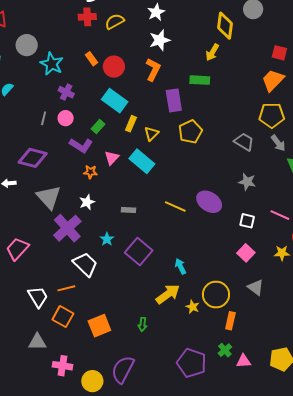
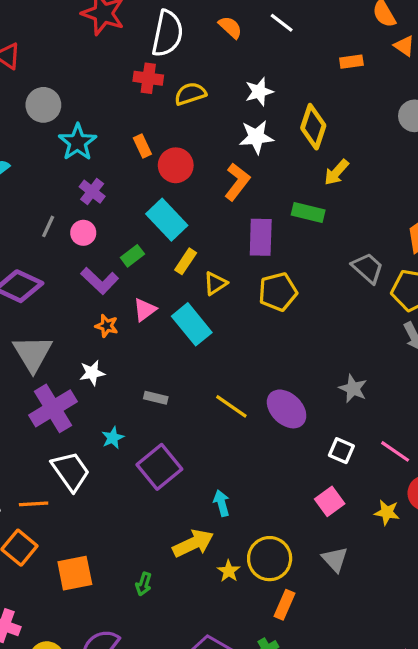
yellow diamond: (225, 26) -> (313, 127), moved
gray trapezoid: (244, 142) -> (368, 268), moved

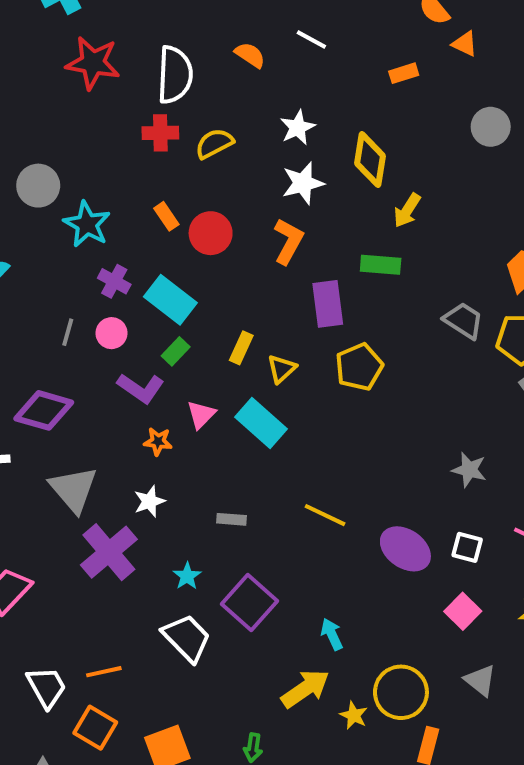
cyan rectangle: (167, 220) -> (170, 300), moved
purple ellipse: (287, 409) -> (405, 549), moved
white trapezoid: (71, 471) -> (187, 638), moved

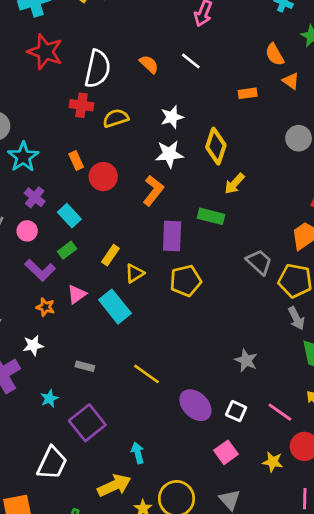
cyan rectangle: (170, 300) -> (69, 216), size x0.7
white trapezoid: (187, 638) -> (52, 463), moved, turned 60

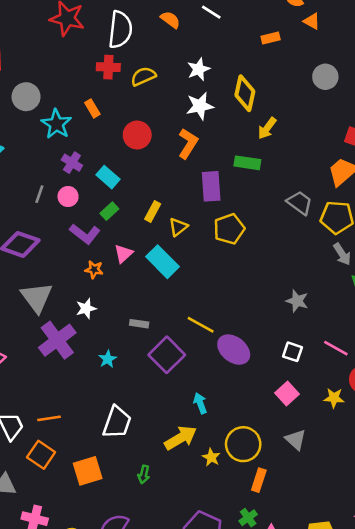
orange rectangle: (76, 161) -> (92, 108), moved
purple ellipse: (195, 405) -> (234, 350), moved
purple square: (87, 423) -> (167, 355), moved

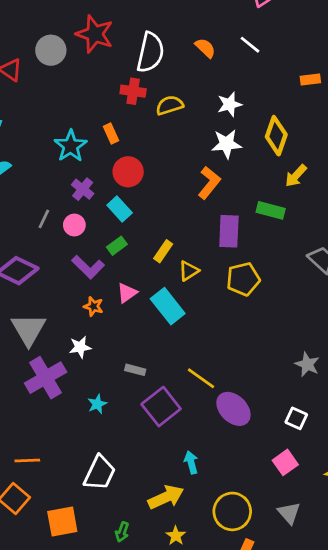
gray circle: (26, 97) -> (51, 50), moved
red circle: (137, 135) -> (128, 172), moved
yellow star: (211, 457) -> (176, 536), moved

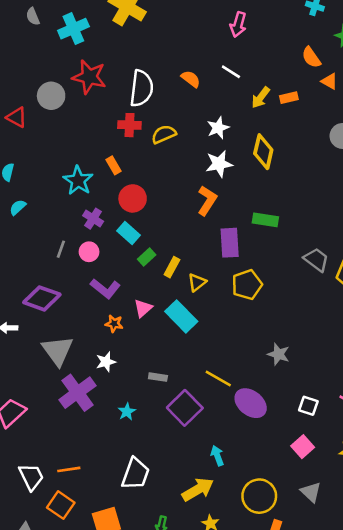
yellow arrow: (296, 176) -> (261, 98), moved
green rectangle: (117, 246) -> (147, 257), moved
gray star: (307, 364) -> (279, 354), moved

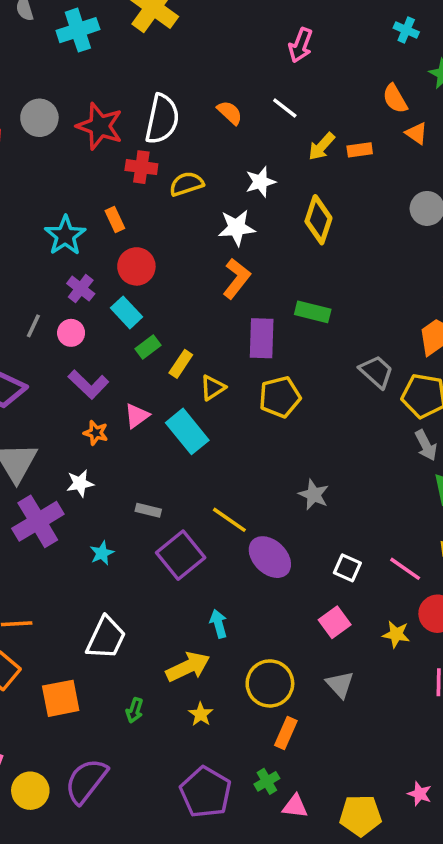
red star: (89, 77) -> (100, 126), moved
white star: (219, 164) -> (237, 228), moved

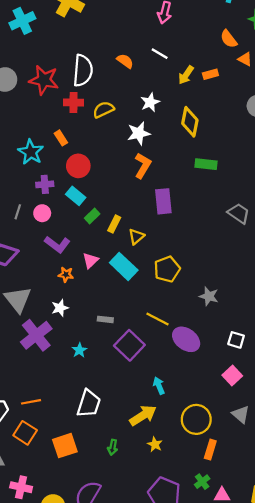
purple cross: (81, 289) -> (45, 184), turned -35
green rectangle: (313, 312) -> (206, 164), moved
yellow pentagon: (280, 397) -> (167, 269), moved

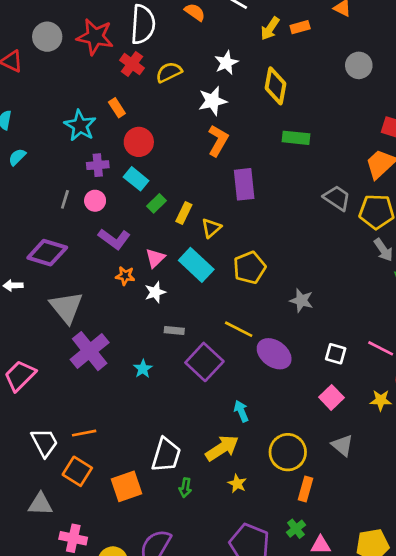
red cross: (74, 103) -> (132, 64), turned 36
white star: (60, 308) -> (155, 292), moved
white trapezoid: (89, 404) -> (166, 455), moved

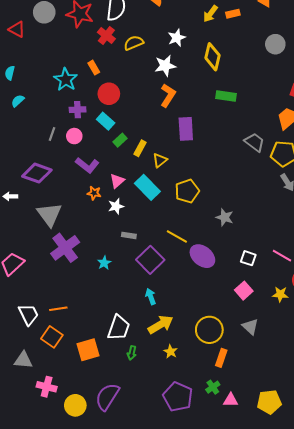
cyan arrow: (241, 411) -> (151, 297), moved

